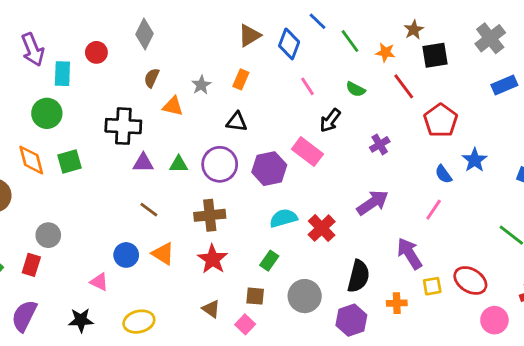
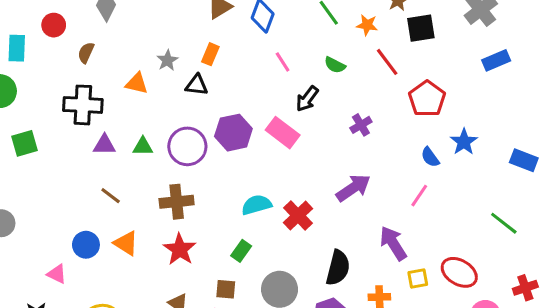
brown semicircle: (152, 78) -> (86, 53), moved
black triangle: (237, 122) -> (197, 85), moved
purple hexagon: (269, 169) -> (233, 133), moved

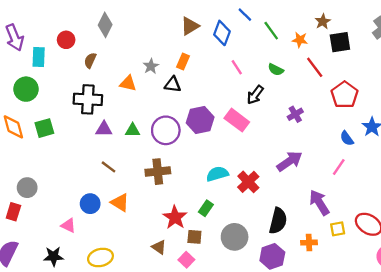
red star: (180, 249) -> (175, 217), moved

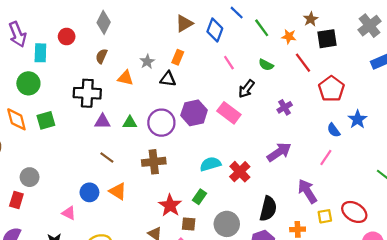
brown semicircle: (90, 60) -> (101, 56), moved

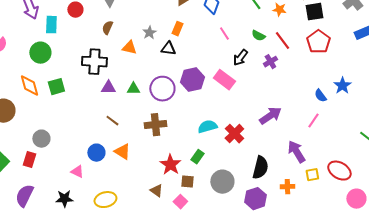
red line: (303, 63) -> (282, 41), moved
red pentagon: (331, 89) -> (318, 42), moved
purple cross: (285, 107) -> (270, 62), moved

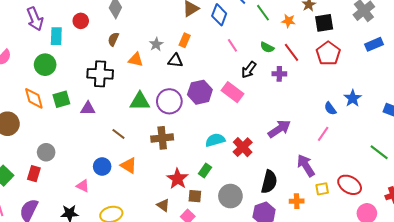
purple cross: (270, 62) -> (279, 74), turned 32
purple triangle: (108, 88) -> (88, 108), moved
green triangle: (133, 89) -> (140, 101), size x1.5

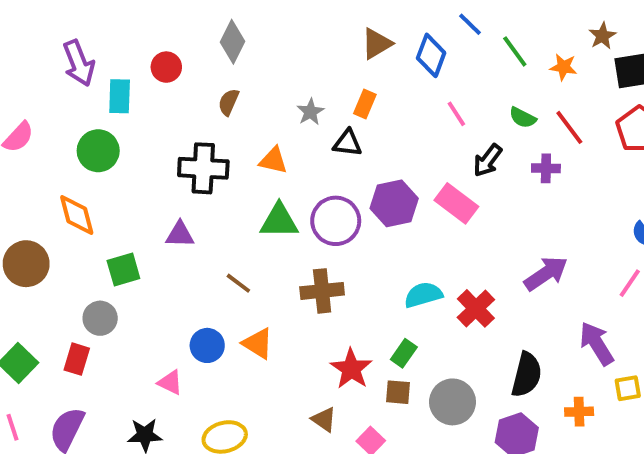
orange triangle: (136, 60) -> (273, 160), moved
green square: (61, 99) -> (123, 270), moved
brown square: (195, 196) -> (398, 392), moved

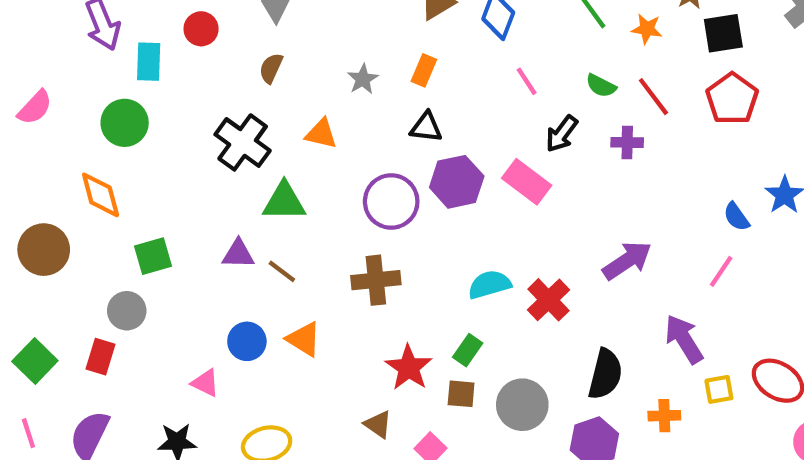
black triangle: (347, 143) -> (426, 127), moved
black cross: (203, 168) -> (243, 142), turned 33
green triangle: (279, 221) -> (284, 201), moved
purple triangle: (180, 234) -> (238, 254), moved

